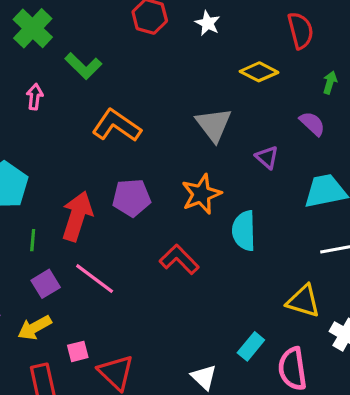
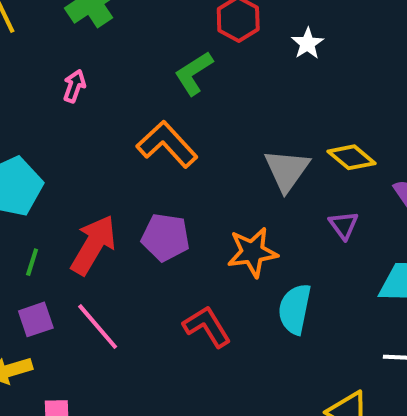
green L-shape: (83, 66) -> (194, 73), moved, turned 90
yellow diamond: (259, 72) -> (352, 157), moved

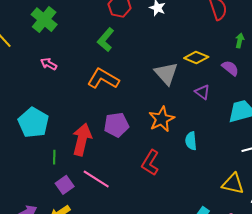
pink arrow: (74, 86) -> (49, 64), turned -63
cyan semicircle: (295, 309) -> (191, 141), size x0.7
red L-shape: (207, 326) -> (150, 163), turned -100

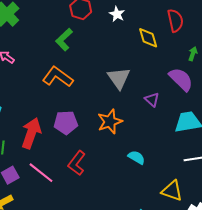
yellow diamond: (196, 57) -> (148, 38), moved, turned 45
purple semicircle: (230, 68) -> (181, 79), size x1.5
cyan semicircle: (191, 141) -> (136, 157), moved, turned 120
red L-shape: (150, 163) -> (77, 163), moved

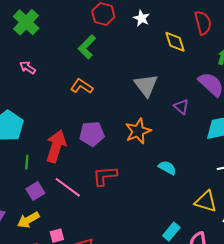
orange L-shape: (58, 77) -> (82, 86), size x0.7
red L-shape: (77, 163) -> (105, 176), turned 50

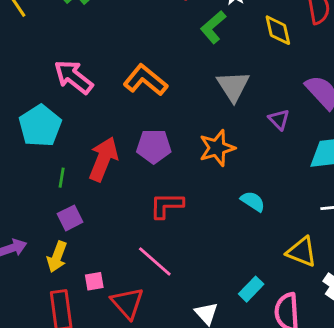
green L-shape: (87, 47) -> (213, 27), moved
pink arrow: (28, 67) -> (73, 77), moved, size x1.8
orange L-shape: (82, 86) -> (145, 80), size x1.4
pink line: (68, 187) -> (155, 261), moved
yellow arrow: (28, 220) -> (57, 257), turned -45

